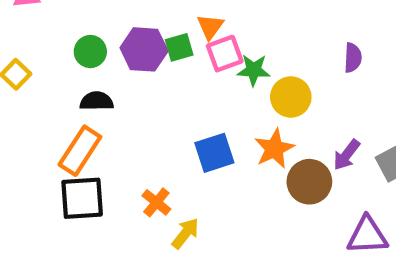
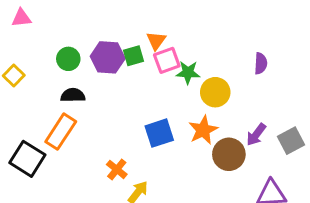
black square: (82, 198) -> (27, 159), moved, turned 36

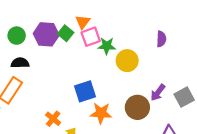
green square: (133, 56) -> (66, 33), turned -35
orange star: (203, 130) -> (101, 113), moved, turned 30

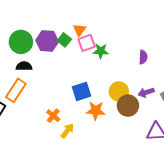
green circle: (17, 36) -> (21, 42), size x1.5
purple semicircle: (161, 39) -> (143, 57), moved
yellow circle: (127, 61) -> (119, 91), moved
purple arrow: (158, 93) -> (146, 92), turned 35

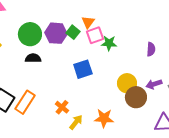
orange rectangle: (16, 90) -> (25, 102), moved
blue square: (81, 91) -> (83, 69), moved
orange star: (96, 111) -> (104, 118), moved

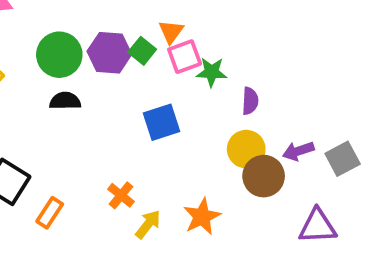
purple semicircle: (151, 49) -> (250, 101), moved
orange rectangle: (25, 102) -> (50, 213), moved, size x0.7
orange star: (104, 118) -> (202, 217), turned -30

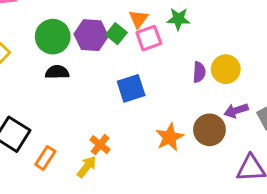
green star: (212, 72) -> (178, 19), moved
yellow circle: (246, 149) -> (226, 69), moved
orange star: (202, 217) -> (170, 137), moved
yellow arrow: (148, 224) -> (87, 167), moved

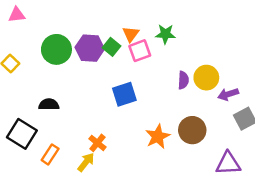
black semicircle: (57, 72) -> (49, 104), moved
purple arrow: (236, 111) -> (228, 94), moved

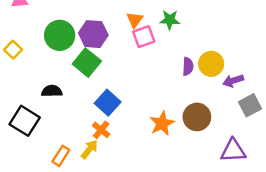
green square: (112, 47) -> (87, 63), moved, size x1.5
blue square: (124, 94) -> (108, 103), moved, turned -30
orange rectangle: (50, 154) -> (61, 156), moved

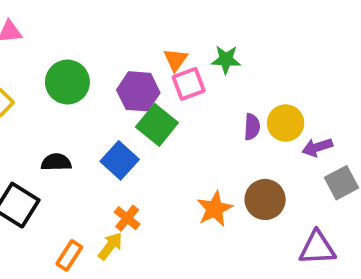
purple hexagon: (93, 34) -> (138, 91), moved
green square: (87, 63) -> (157, 125), moved
blue square: (108, 103) -> (120, 160), moved

